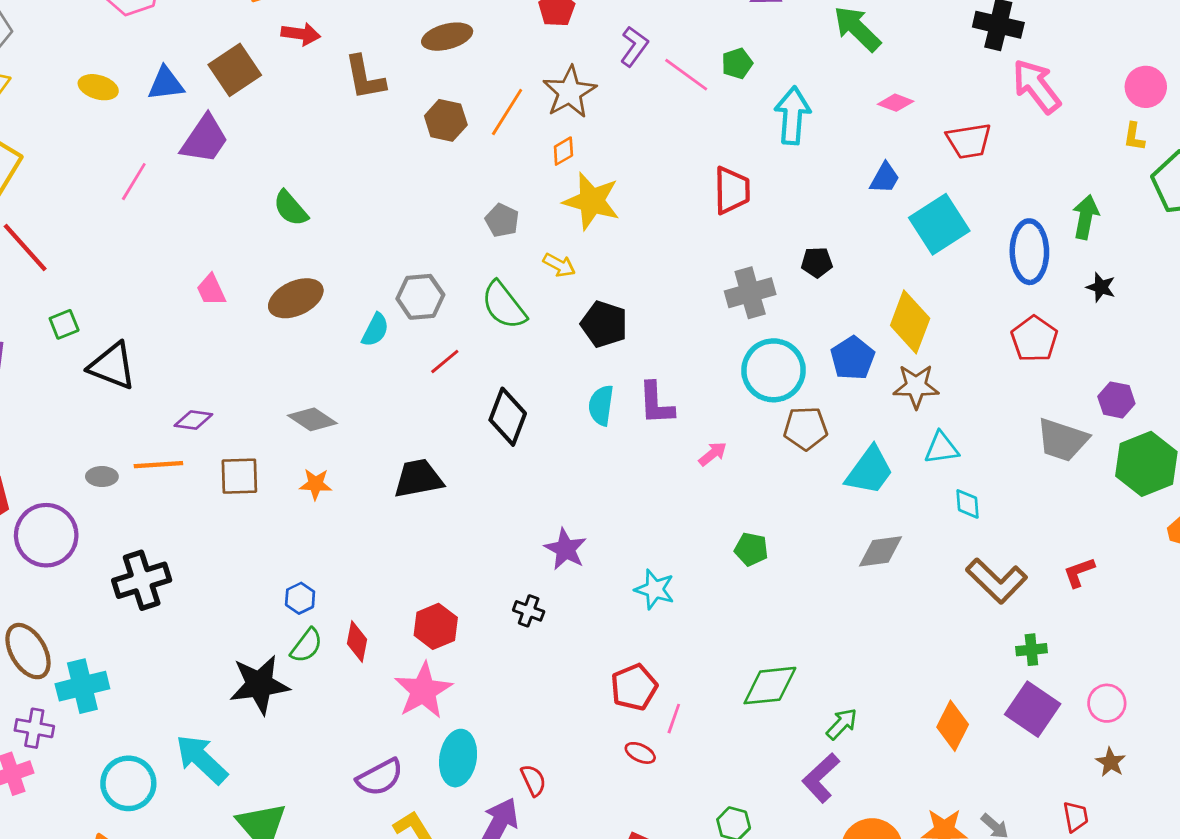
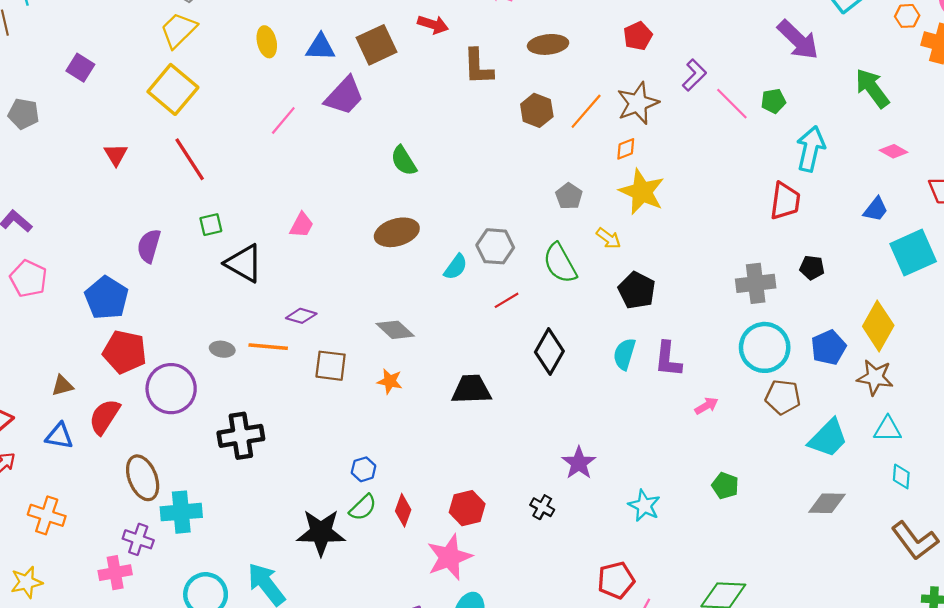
yellow ellipse: (98, 87) -> (267, 42), turned 52
red trapezoid: (732, 190) -> (785, 201), moved
pink trapezoid: (211, 290) -> (302, 225), moved, turned -136

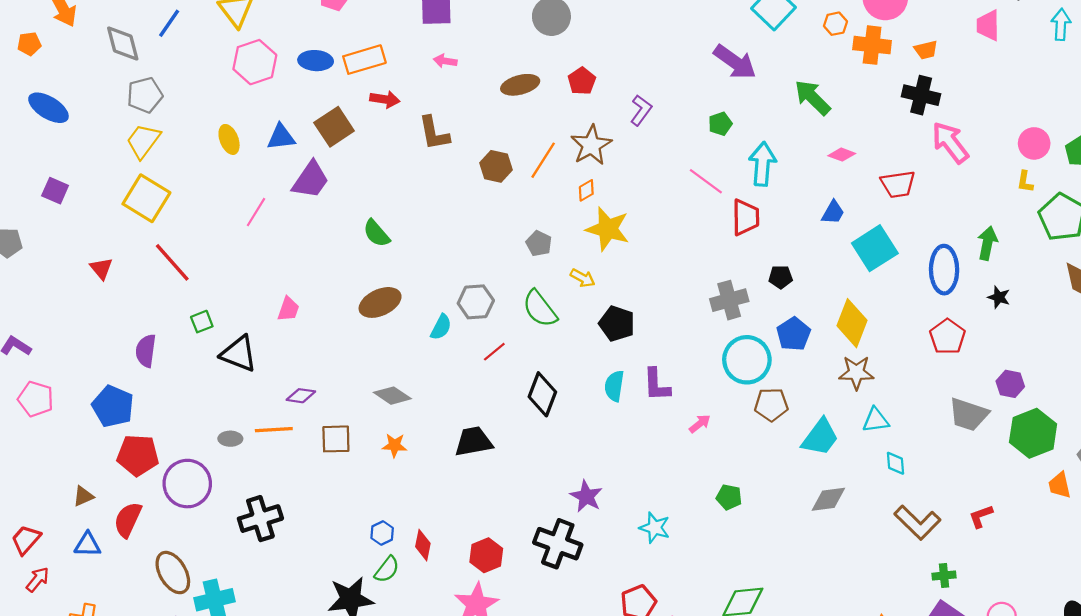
brown ellipse: (548, 44) -> (520, 85), moved
pink line: (732, 104) -> (706, 181), moved
blue pentagon: (829, 347) -> (794, 334), moved
black cross: (542, 507) -> (558, 544), size x2.0
red diamond: (403, 510) -> (423, 545), moved

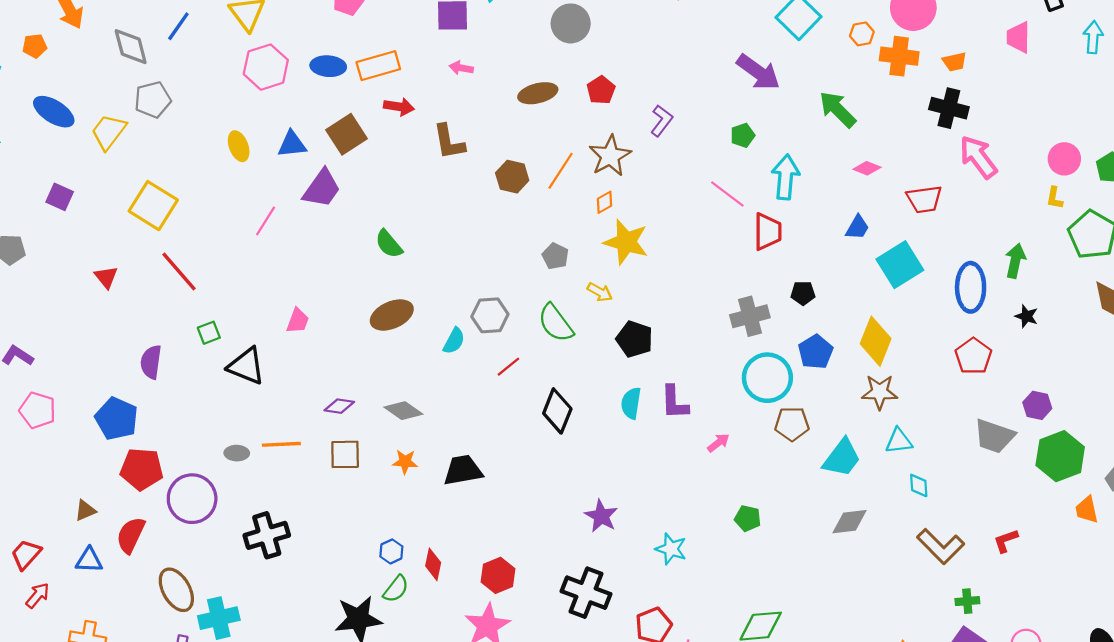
yellow trapezoid: (143, 141) -> (109, 132), moved
purple diamond: (301, 396) -> (339, 406), moved
black trapezoid: (473, 442) -> (463, 470), moved
black cross: (558, 544) -> (586, 593), moved

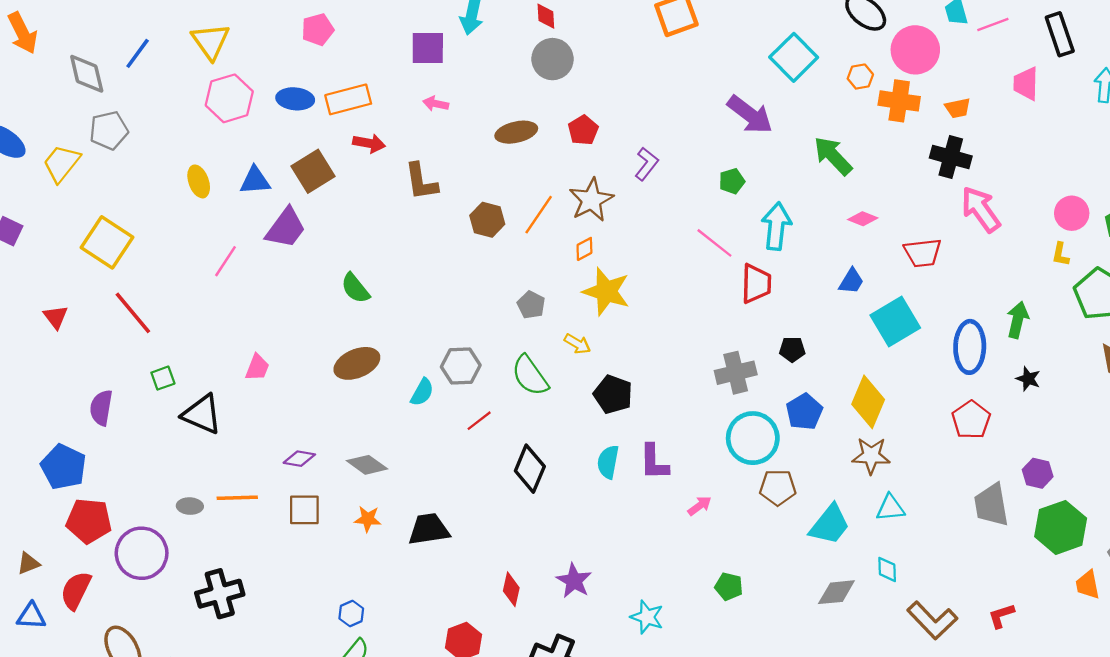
gray trapezoid: (994, 436) -> (991, 505), turned 60
cyan diamond: (919, 485) -> (887, 569), moved
red diamond: (433, 564) -> (511, 589), moved

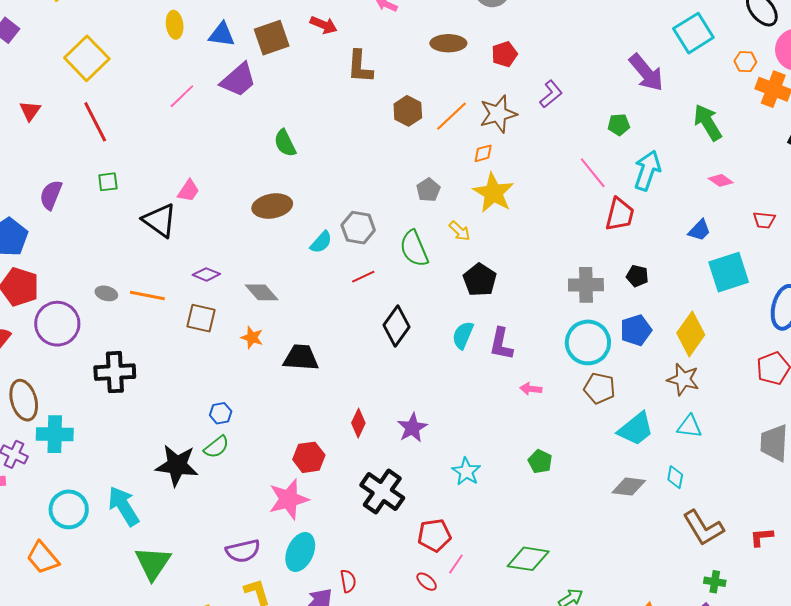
red trapezoid: (923, 253) -> (764, 220), size x0.7
black triangle: (202, 414) -> (160, 220), moved
pink arrow: (700, 506) -> (531, 389), turned -150

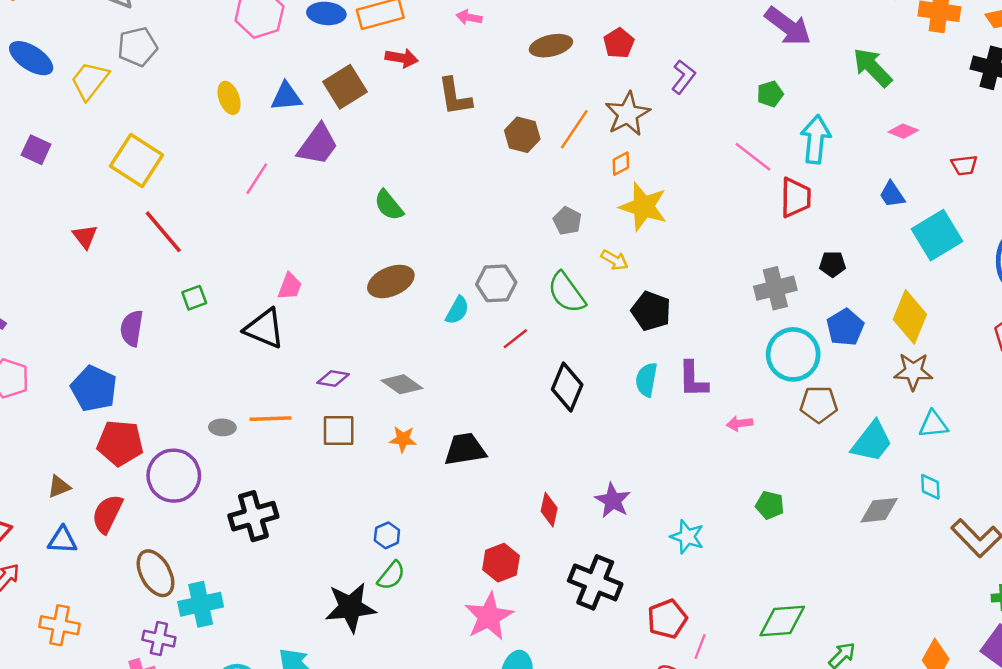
blue trapezoid: (699, 230) -> (892, 194), turned 115

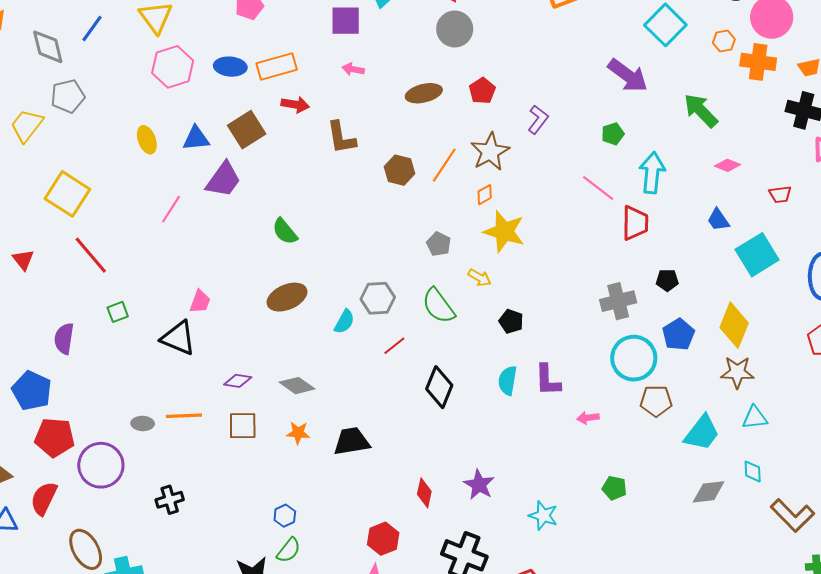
black pentagon: (651, 311) -> (511, 321), size x0.7
black cross: (253, 516) -> (170, 500), size x0.7

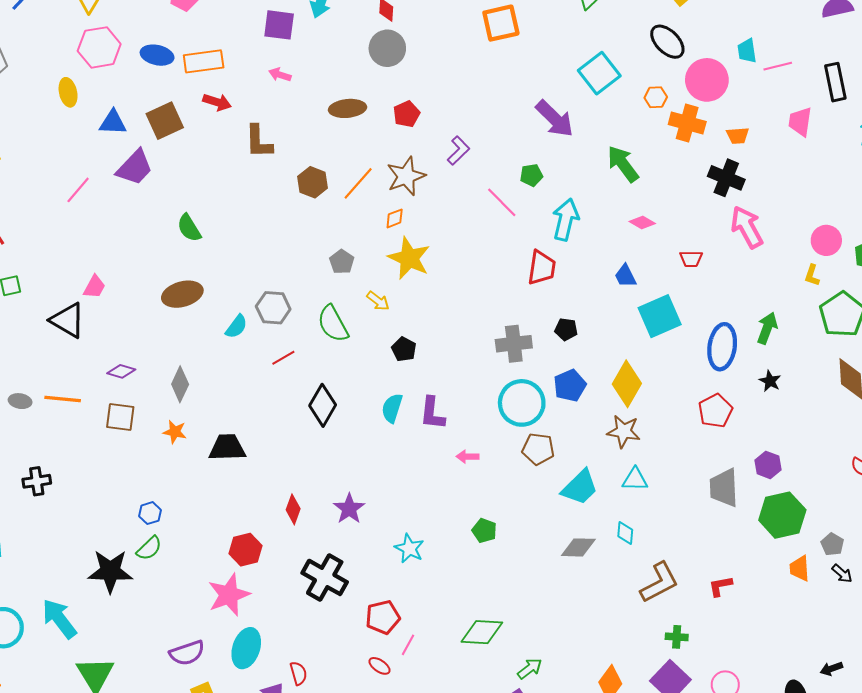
yellow ellipse: (147, 140) -> (68, 92), moved
pink line: (598, 188) -> (502, 202), moved
gray diamond: (297, 386) -> (180, 384), turned 72
brown L-shape: (793, 515) -> (659, 583), turned -81

